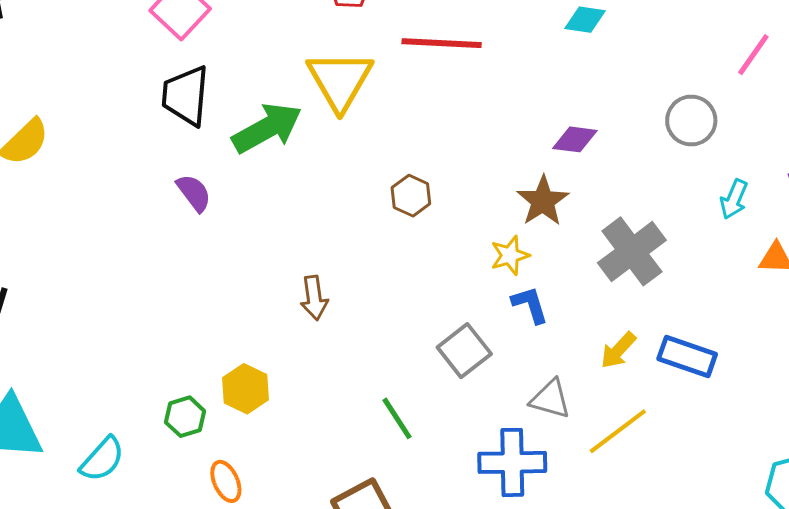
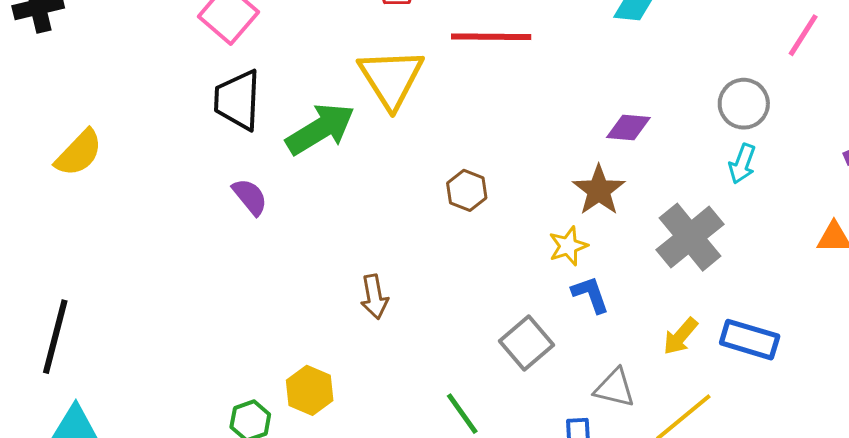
cyan arrow: (734, 199) -> (742, 164), moved

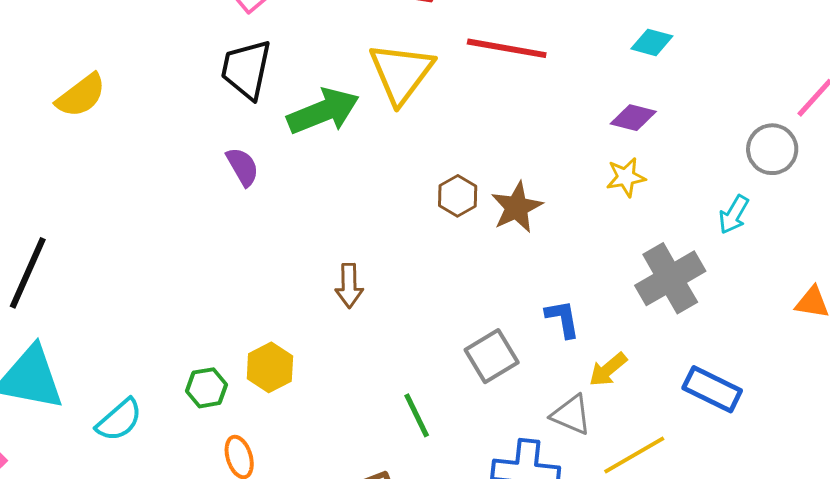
gray circle: (744, 104) -> (772, 149), moved
purple diamond: (628, 127) -> (633, 118), moved
brown star: (599, 190) -> (517, 207), moved
yellow star: (568, 246) -> (626, 177), moved
yellow arrow: (680, 336) -> (608, 370), moved

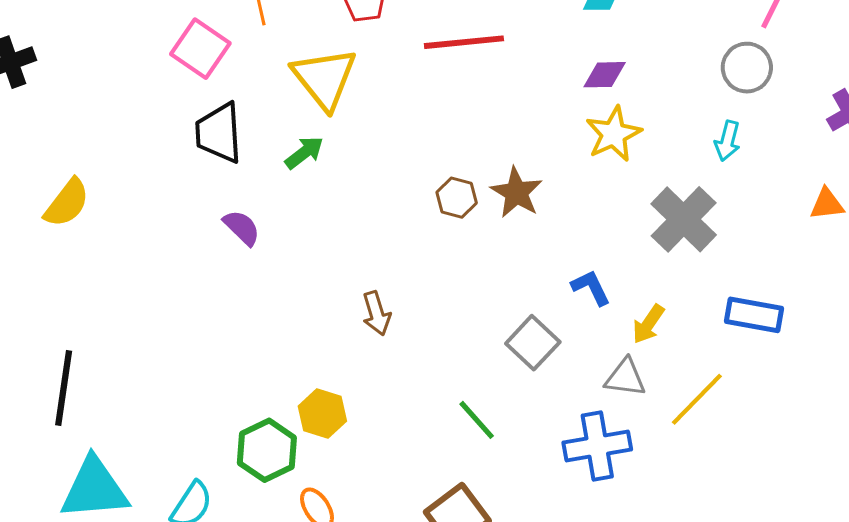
yellow triangle: (401, 73) -> (324, 78), moved
green arrow: (323, 111) -> (304, 153), size x0.6
yellow star: (626, 177) -> (614, 134), size x1.4
green hexagon: (206, 388) -> (267, 450), size x1.5

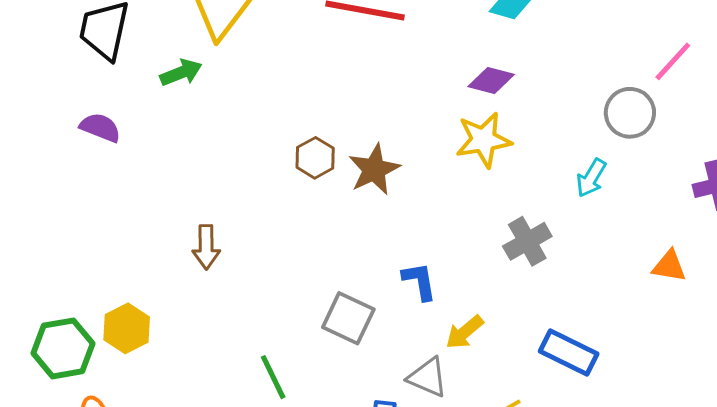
gray cross: (684, 219) -> (527, 241), size x0.7
purple semicircle: (242, 228) -> (100, 127), turned -39
gray square: (533, 343) -> (348, 318), turned -34

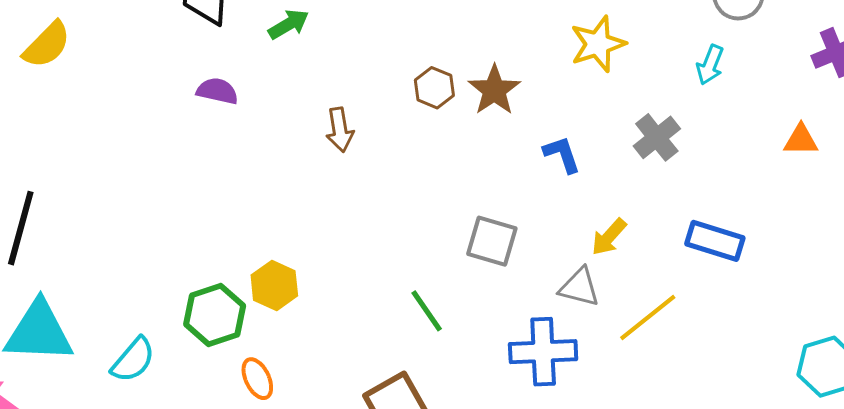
brown arrow: (206, 247) -> (340, 130), moved
blue L-shape: (419, 281) -> (562, 154), moved

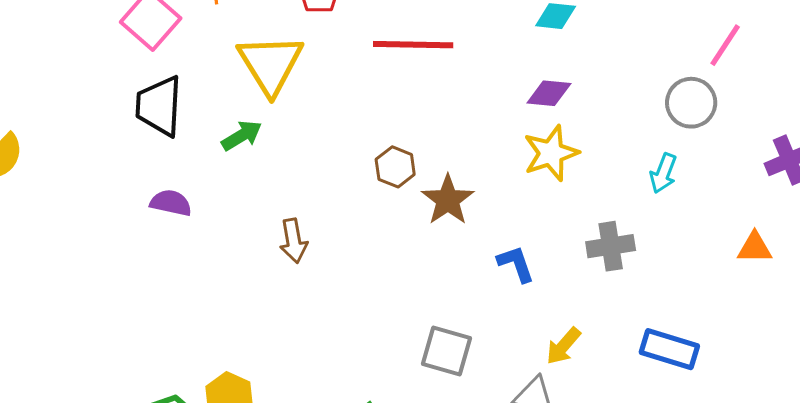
brown hexagon: (434, 88) -> (395, 167), moved
gray cross: (657, 137) -> (611, 246), turned 30

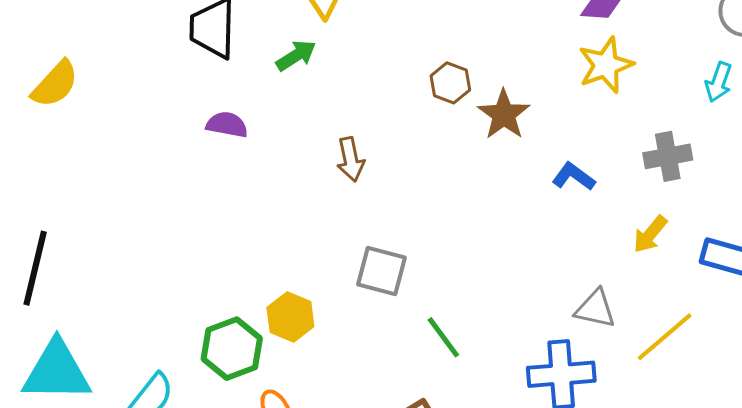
blue L-shape: (516, 264) -> (574, 177), turned -33
yellow arrow: (563, 346) -> (650, 234), moved
gray square: (446, 351) -> (382, 271), moved

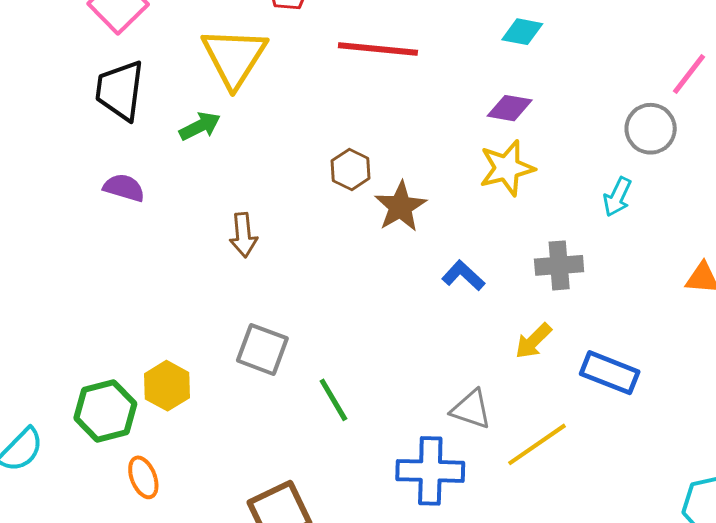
green line: (443, 337) -> (333, 400), moved

